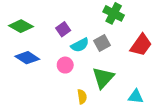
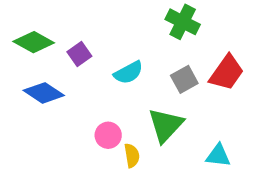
purple square: (63, 29) -> (79, 54), moved
gray square: (102, 43) -> (184, 79), moved
pink circle: (65, 65) -> (108, 135), moved

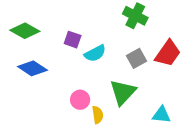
purple square: (79, 54) -> (73, 40), moved, turned -36

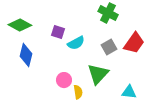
blue diamond: (32, 68) -> (26, 55), turned 70

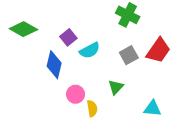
purple square: (58, 32) -> (68, 37), turned 32
blue diamond: (26, 55) -> (54, 65), moved
green triangle: (98, 74) -> (116, 87), size x0.6

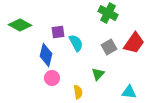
purple square: (68, 37) -> (58, 32), turned 32
cyan semicircle: (90, 50) -> (76, 43), turned -90
pink circle: (76, 94) -> (52, 78), moved

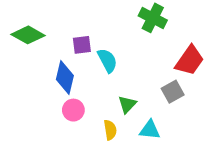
gray square: (109, 47) -> (173, 92), moved
green triangle: (98, 74) -> (127, 104), moved
cyan triangle: (129, 92) -> (150, 130), moved

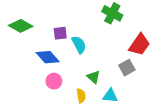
blue diamond: (65, 77) -> (48, 57), turned -55
green triangle: (127, 104) -> (94, 77), turned -32

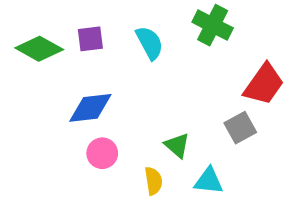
purple square: (60, 33) -> (90, 39), moved
cyan semicircle: (79, 45) -> (150, 43), moved
blue diamond: (48, 57) -> (90, 108), turned -55

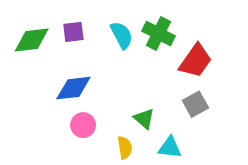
green cross: (213, 25) -> (159, 34), moved
green diamond: (39, 49) -> (32, 40), turned -36
red trapezoid: (264, 84) -> (195, 61), moved

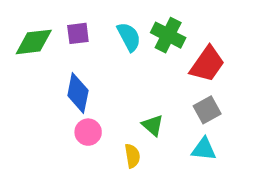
blue diamond: (73, 88) -> (78, 93), turned -72
cyan triangle: (170, 148) -> (204, 149), moved

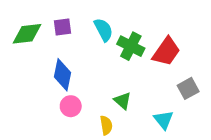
green cross: (168, 35) -> (131, 46), moved
gray square: (207, 110) -> (188, 88), moved
cyan triangle: (204, 149) -> (164, 120), turned 45

